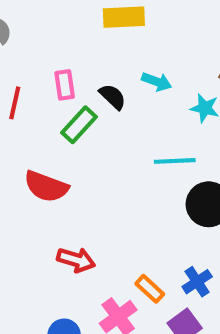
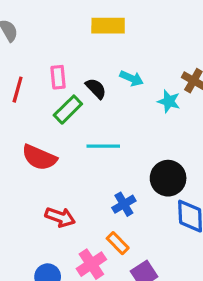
cyan line: (175, 161) -> (103, 146), moved
blue cross: (197, 282) -> (124, 204), moved

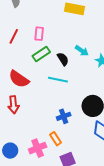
cyan arrow: (132, 78) -> (82, 51), moved
black semicircle: (96, 89) -> (63, 59), moved
red arrow: (60, 217) -> (13, 105), moved, turned 54

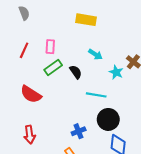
cyan arrow: (82, 51) -> (95, 54), moved
cyan line: (58, 80) -> (96, 95), moved
red arrow: (13, 105) -> (30, 135), moved

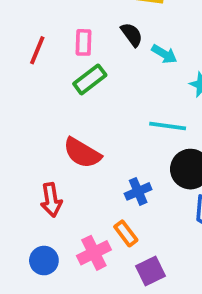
black semicircle: (76, 72) -> (132, 35), moved
red semicircle: (31, 94) -> (82, 153), moved

